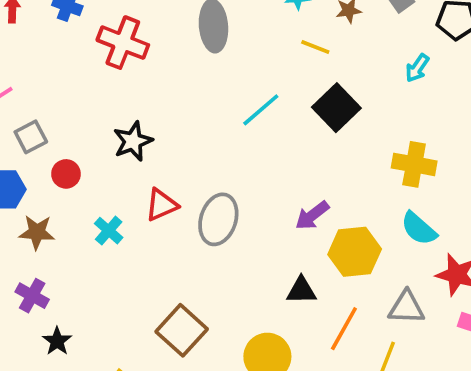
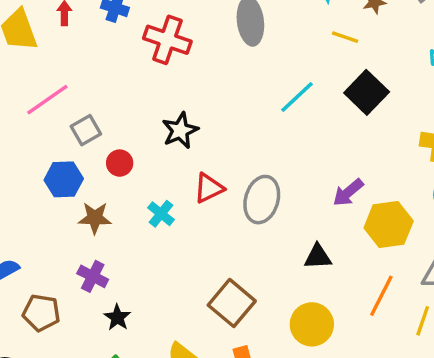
black triangle: (301, 290) -> (318, 257), moved

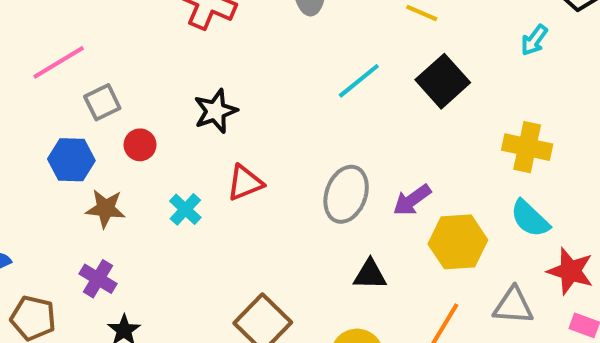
gray ellipse: (262, 200) -> (346, 194), moved

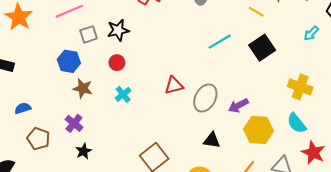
black star: (216, 111) -> (118, 30), moved
red circle: (140, 145) -> (117, 63), moved
red triangle: (245, 183) -> (174, 85), moved

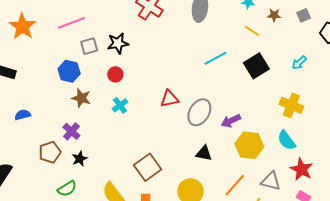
cyan arrow: (311, 33) -> (299, 63), moved
brown pentagon: (38, 139) -> (50, 152), moved, turned 30

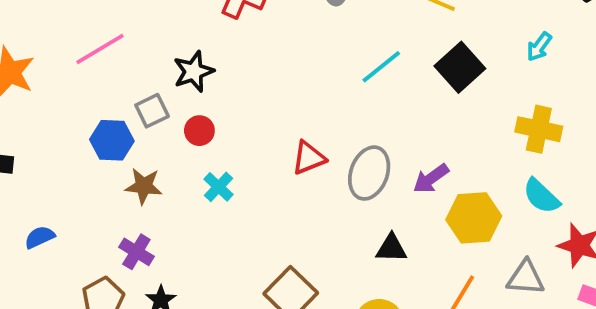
gray square: (89, 46) -> (152, 111), moved

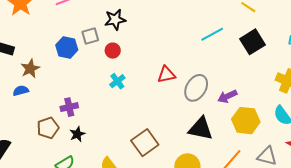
brown star: (144, 186) -> (30, 69), moved, turned 30
black triangle: (391, 248) -> (201, 129), size x1.5
purple cross: (136, 252) -> (69, 107), turned 36

